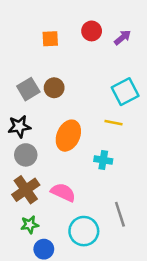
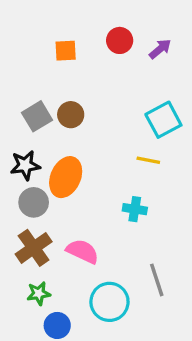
orange ellipse: (68, 136) -> (66, 177), moved

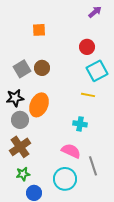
red circle: (120, 40) -> (87, 47), moved
purple arrow: (160, 49) -> (95, 12), moved
pink semicircle: (83, 251) -> (71, 151), moved

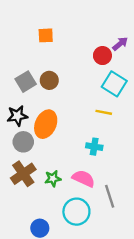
purple arrow: (95, 12) -> (120, 44), moved
cyan square: (97, 71) -> (114, 84), turned -30
green star: (23, 174) -> (53, 178), moved

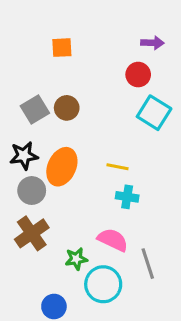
purple arrow: (120, 44) -> (152, 43), moved, turned 42
yellow line: (104, 112) -> (118, 167), moved
green star: (53, 178) -> (76, 259), moved

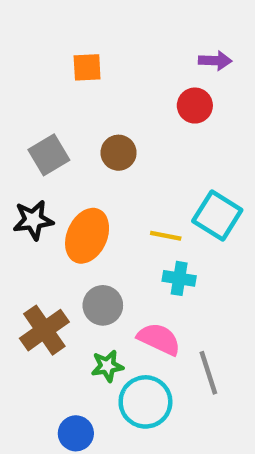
brown circle: (67, 108) -> (119, 153), moved
cyan square: (154, 113) -> (217, 216), moved
gray circle: (32, 191) -> (103, 305), moved

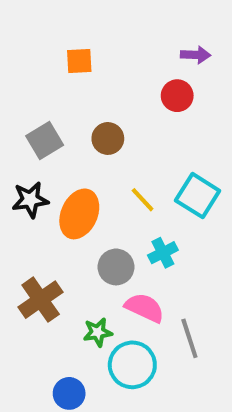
yellow line: (166, 236) -> (143, 200), moved, turned 36
cyan cross: (179, 278) -> (163, 253), turned -36
gray circle: (103, 305) -> (116, 267), moved

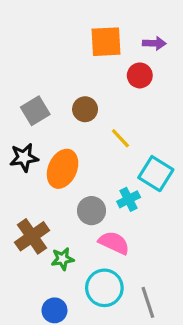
orange square: (79, 61) -> (106, 42), moved, size x1.5
cyan square: (198, 196) -> (156, 174), moved
yellow line: (143, 200) -> (120, 138), moved
green star: (98, 332) -> (63, 259), moved
gray line: (189, 338) -> (148, 302), moved

